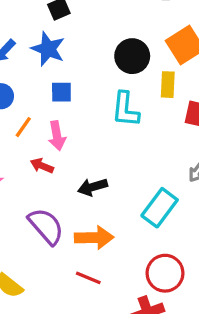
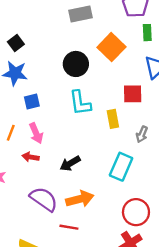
yellow rectangle: (168, 85) -> (113, 119), moved
red line: (88, 278) -> (69, 227), moved

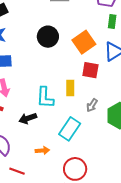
orange square: (111, 47) -> (84, 42), moved
cyan L-shape: (80, 103) -> (45, 98), moved
orange arrow: (80, 199) -> (42, 151), moved, size x0.6

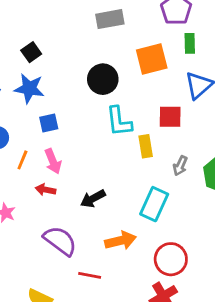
orange square: (84, 42) -> (152, 59), moved, turned 30
cyan L-shape: (45, 98) -> (119, 121), moved
orange arrow: (42, 151) -> (121, 241), size x1.5

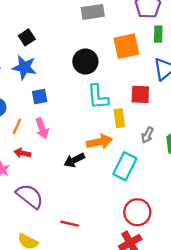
red arrow: (46, 190) -> (22, 153), moved
purple semicircle: (60, 241) -> (30, 196), moved
orange arrow: (121, 241) -> (99, 142), moved

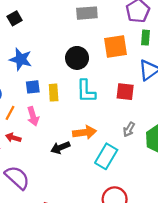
black square: (27, 37) -> (15, 18), moved
yellow rectangle: (119, 118) -> (54, 93), moved

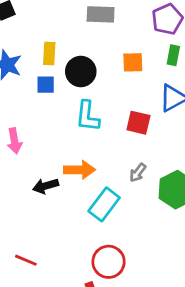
orange square: (116, 46) -> (133, 62), size x0.7
blue square: (33, 87) -> (46, 85), moved
yellow rectangle: (54, 93) -> (49, 54), moved

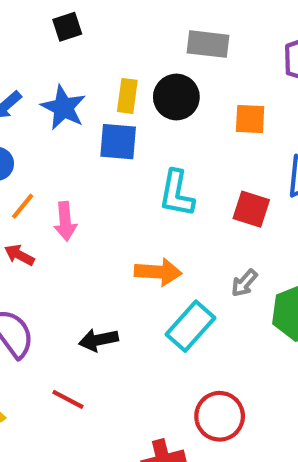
black circle: (81, 71) -> (176, 97), moved
blue square: (46, 85) -> (118, 142), size x1.4
black arrow: (45, 186) -> (99, 340), moved
red circle: (109, 262) -> (220, 416), moved

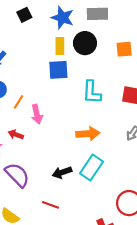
blue star: (63, 108) -> (63, 18), moved
orange line: (23, 206) -> (19, 102), moved
cyan rectangle: (191, 326) -> (92, 168), moved

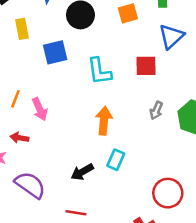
yellow rectangle: (60, 46) -> (22, 29), moved
orange arrow: (88, 134) -> (104, 121), turned -70
cyan rectangle: (92, 168) -> (116, 160), size x0.7

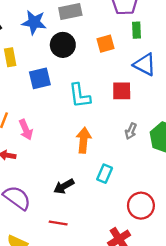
blue triangle: (171, 36) -> (145, 65), turned -50
cyan rectangle: (116, 160) -> (105, 174), moved

